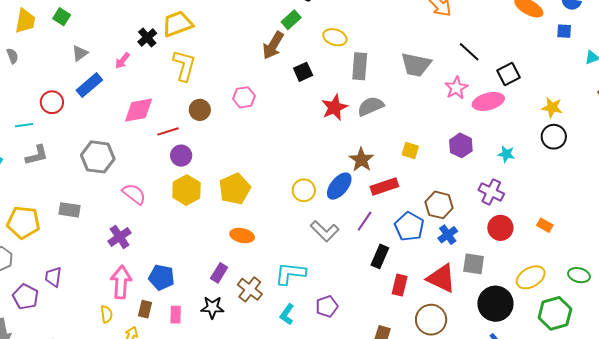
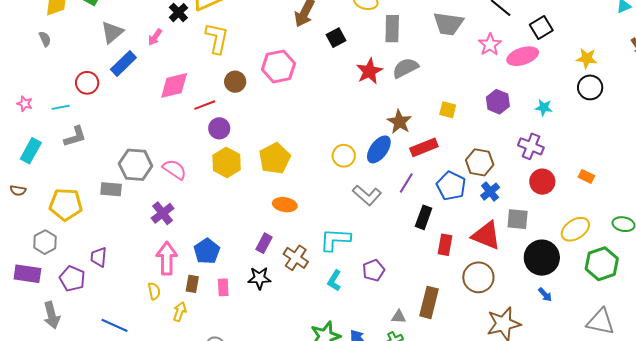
gray triangle: (80, 53) -> (112, 32), size x1.4
pink hexagon: (244, 97) -> (278, 66), size x1.5
gray hexagon: (98, 157) -> (136, 165), moved
blue pentagon: (162, 277) -> (207, 251), turned 30

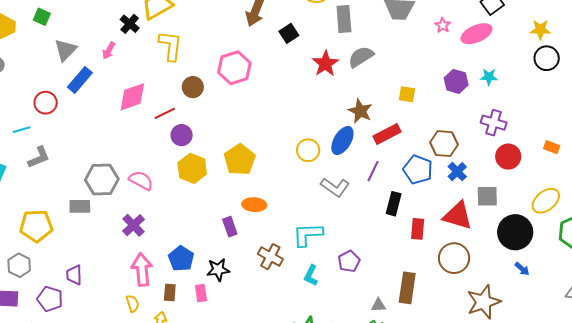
pink star: (490, 45) -> (443, 25), size x0.7
cyan star: (544, 108) -> (489, 77), moved
purple rectangle: (264, 243) -> (230, 227), moved, turned -42
black star: (259, 278) -> (218, 270), moved

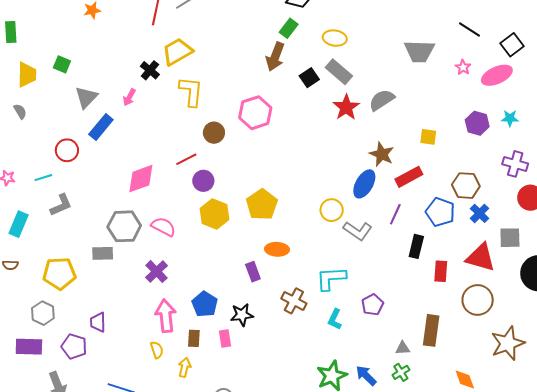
gray rectangle: (344, 19) -> (339, 72), moved, turned -44
pink diamond: (132, 97) -> (141, 179), moved
yellow circle: (308, 150) -> (332, 210), moved

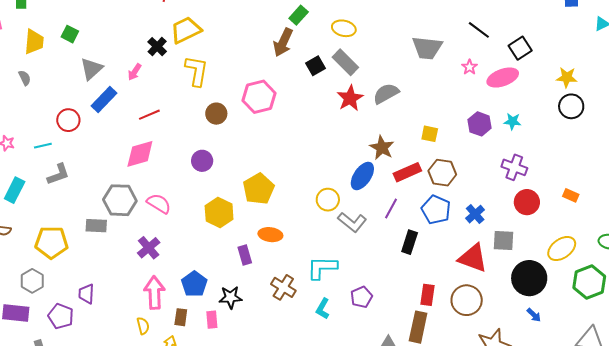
red line: (186, 159) -> (149, 115), moved
brown hexagon: (466, 186) -> (442, 173), moved
yellow hexagon: (214, 214) -> (219, 212), moved
red rectangle: (441, 271) -> (427, 295), moved

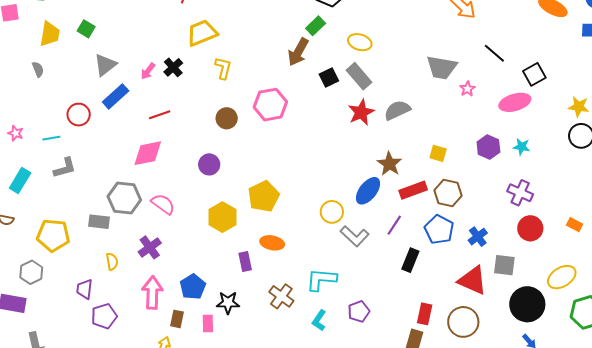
black cross: (157, 47) -> (173, 67), moved
pink star: (470, 67) -> (467, 89), moved
yellow L-shape: (197, 71) -> (223, 68), moved, size x0.7
purple pentagon: (61, 316) -> (104, 316), moved, turned 30
yellow semicircle: (143, 326) -> (112, 261), moved

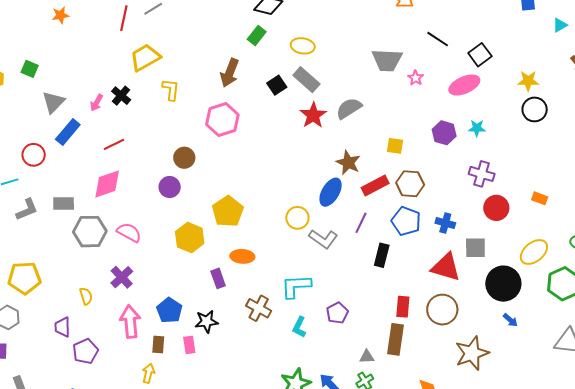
brown arrow: (298, 52) -> (230, 73), moved
brown circle: (227, 118) -> (184, 158), moved
gray rectangle: (99, 222) -> (64, 204), moved
blue cross: (478, 237) -> (445, 223), turned -30

